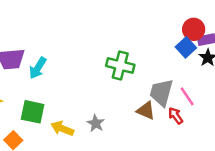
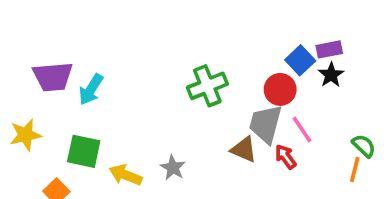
red circle: (194, 29) -> (280, 89), moved
green cross: (120, 65) -> (207, 86), turned -36

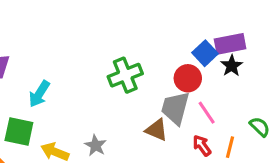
purple rectangle: (329, 49) -> (230, 44), size x1.4
cyan arrow: (91, 89) -> (39, 94), moved
red arrow: (286, 157) -> (202, 146), moved
orange line: (355, 169) -> (230, 147), moved

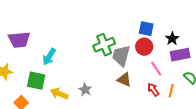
purple rectangle: (230, 44) -> (180, 55), moved
blue square: (205, 53) -> (146, 29), moved, turned -35
gray trapezoid: (175, 108) -> (121, 56), moved

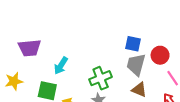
blue square: (146, 29) -> (133, 44), moved
green cross: (104, 45) -> (101, 78), moved

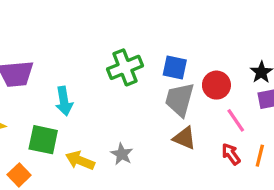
cyan arrow: (61, 66) -> (64, 101), turned -42
green cross: (101, 78) -> (125, 67), moved

